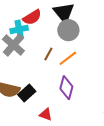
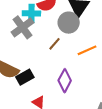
gray circle: (68, 30) -> (69, 23), moved
orange line: (68, 58) -> (87, 50), moved

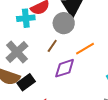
gray cross: (23, 27) -> (17, 52), moved
purple diamond: (65, 81) -> (65, 68), moved, turned 50

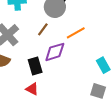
black rectangle: (26, 82) -> (35, 66), moved, turned -72

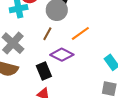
purple diamond: (55, 52) -> (62, 55), turned 50

